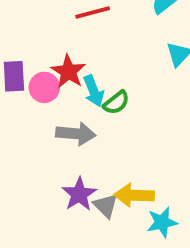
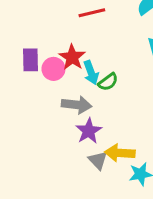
purple star: (79, 194) -> (89, 131), moved

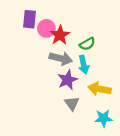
red star: (72, 57) -> (60, 35), moved
cyan arrow: (91, 73) -> (84, 65), moved
yellow arrow: (120, 153) -> (100, 89), moved

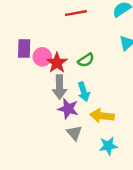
green semicircle: (87, 44) -> (86, 60), moved
gray arrow: (61, 58) -> (59, 87), turned 80
purple star: (68, 80) -> (68, 109), turned -30

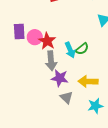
green semicircle: (86, 60) -> (82, 49), moved
cyan arrow: (84, 92) -> (70, 50), moved

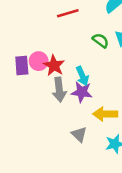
purple rectangle: (19, 32) -> (22, 65), moved
green semicircle: (82, 49) -> (101, 40), moved, turned -104
purple star: (60, 78) -> (82, 92), moved

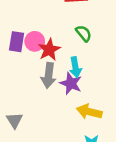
green semicircle: (101, 40) -> (84, 33), moved
gray triangle: (79, 134) -> (14, 120), moved

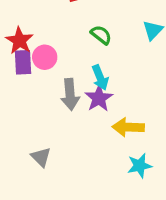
red star: (49, 50) -> (20, 41), moved
purple star: (71, 83) -> (99, 98), turned 30

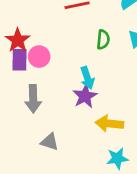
green semicircle: (101, 35) -> (103, 40), moved, turned 54
gray arrow: (70, 94) -> (33, 99), moved
gray triangle: (41, 157) -> (50, 142), moved, turned -30

